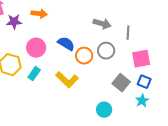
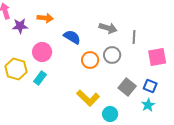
blue semicircle: (66, 44) -> (72, 37), moved
pink square: (141, 59) -> (157, 57), moved
yellow L-shape: (67, 80) -> (88, 98), moved

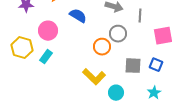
orange circle: (90, 60) -> (102, 47), moved
gray square: (127, 87) -> (133, 66), turned -36
cyan star: (148, 105) -> (154, 93), moved

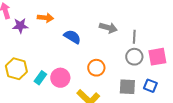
pink circle: (48, 31) -> (60, 78), moved
gray circle: (118, 34) -> (134, 57), moved

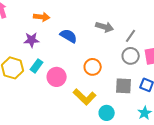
purple star: (20, 26) -> (32, 40), moved
gray line: (134, 37) -> (131, 36), turned 32
cyan rectangle: (40, 78) -> (37, 66), moved

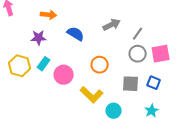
gray arrow: (105, 27) -> (112, 25), turned -42

